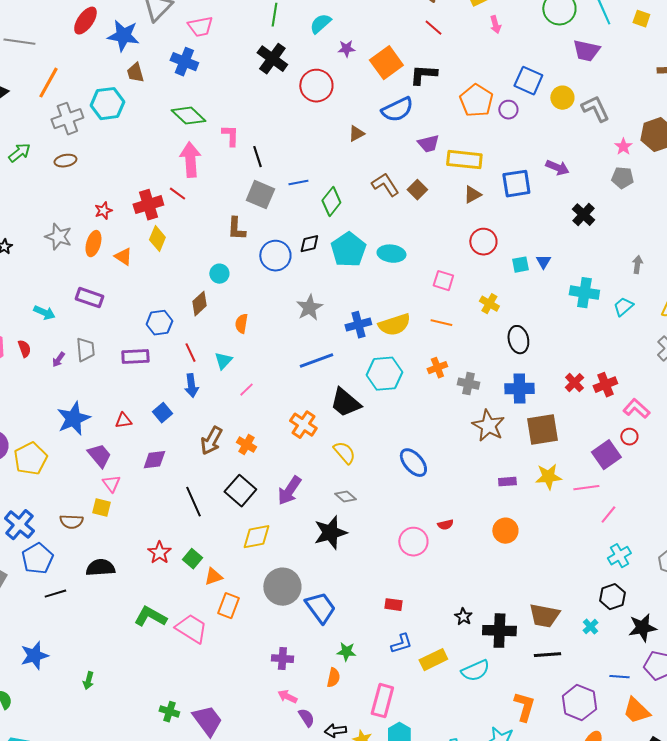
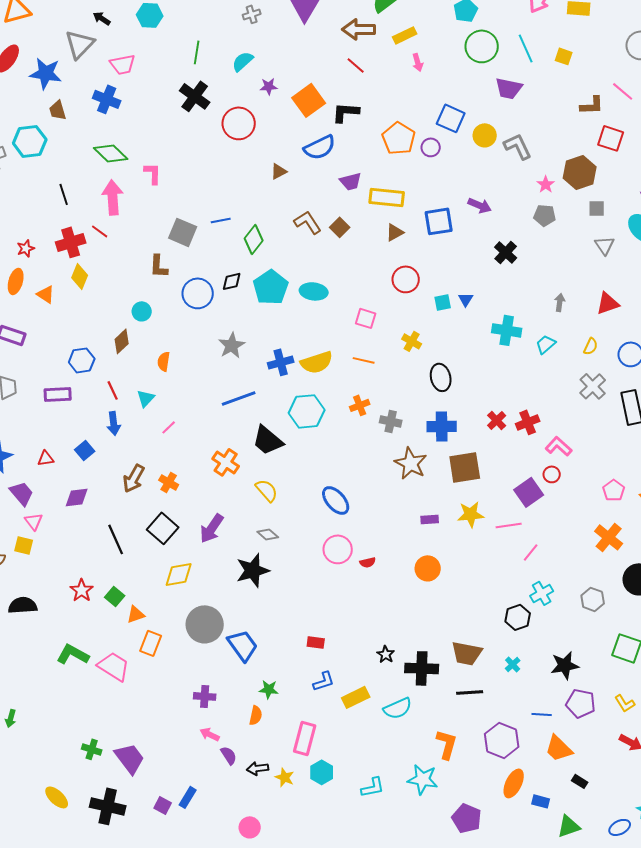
black line: (257, 157) -> (64, 194), moved
pink circle: (413, 542) -> (338, 549), moved
black hexagon: (612, 597) -> (518, 617), moved

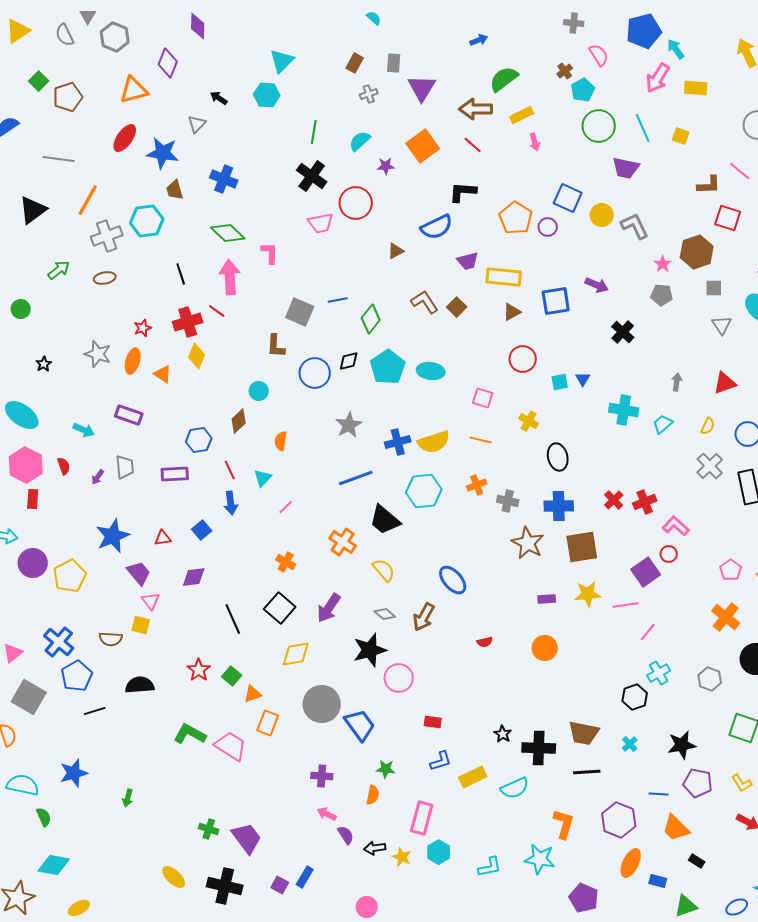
gray triangle: (80, 44) -> (197, 124), size x0.6
pink trapezoid: (123, 64) -> (321, 223), moved
orange square: (309, 100) -> (423, 146), moved
brown arrow: (134, 478) -> (424, 617), moved
pink circle: (338, 549) -> (399, 678), moved

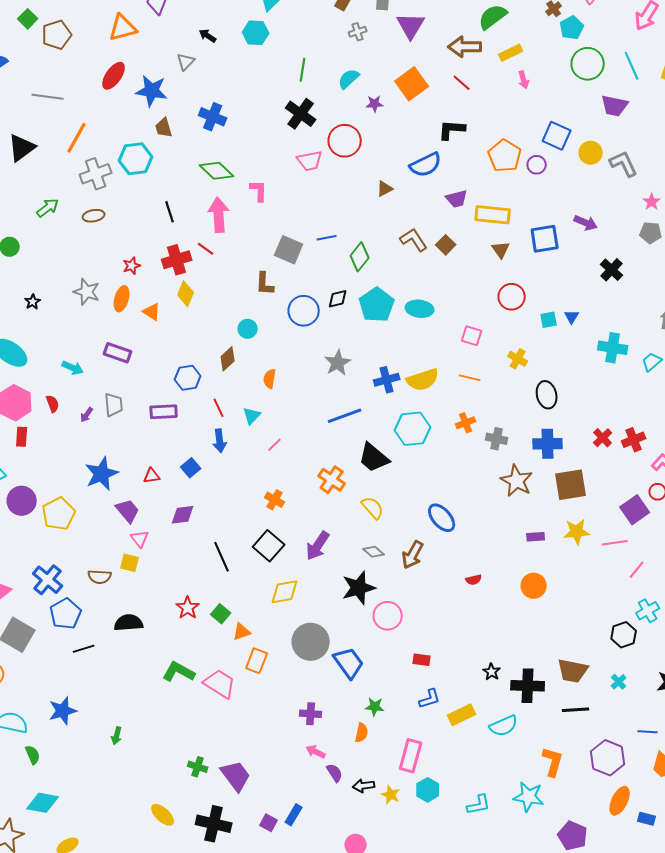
brown triangle: (512, 312) -> (501, 250), turned -36

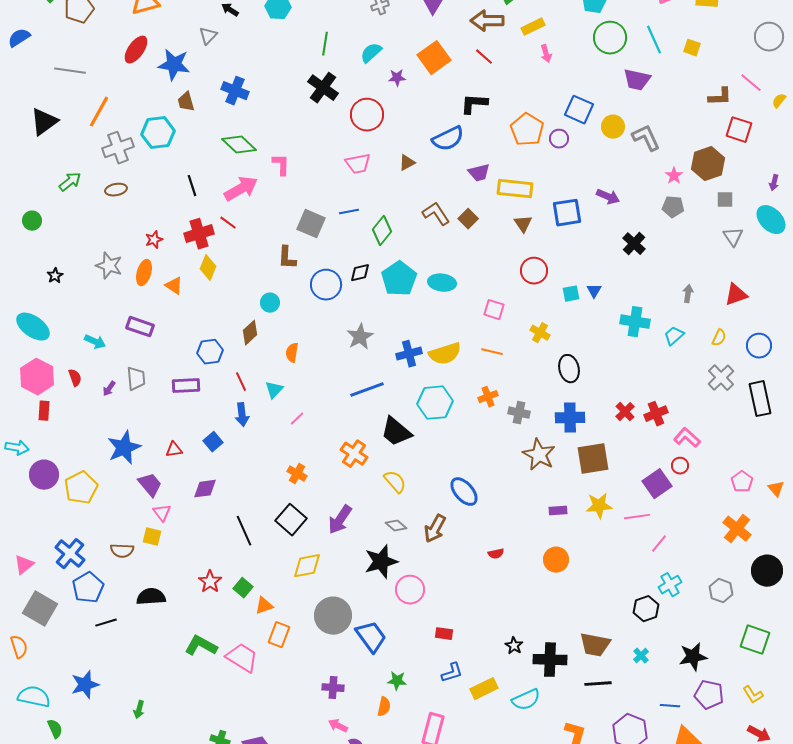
pink trapezoid: (310, 161) -> (358, 164), moved
pink arrow: (219, 215) -> (241, 189), turned 64

